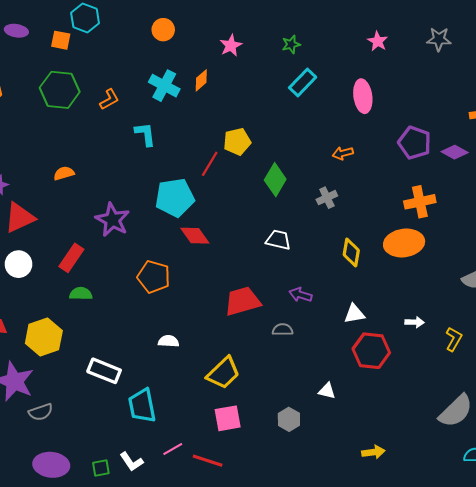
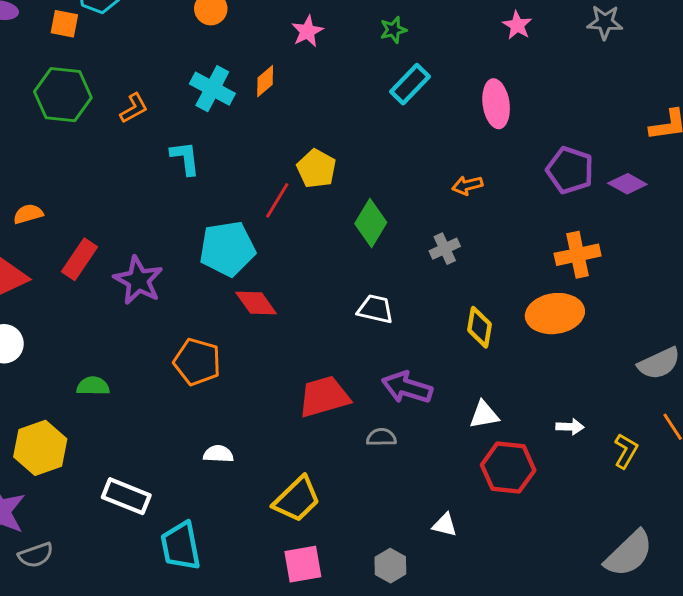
yellow pentagon: (237, 142) -> (316, 169), turned -30
orange semicircle: (64, 173) -> (28, 214), moved
red rectangle: (71, 258) -> (79, 259), moved
purple arrow: (301, 295) -> (407, 388), size x1.5

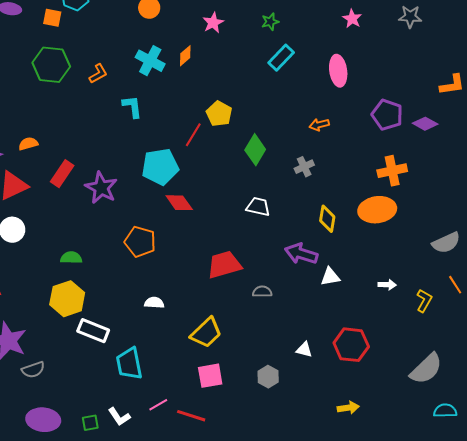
purple arrow: (407, 388) -> (301, 254), moved
yellow hexagon: (40, 448) -> (67, 299), moved
red hexagon: (508, 468) -> (351, 345), moved

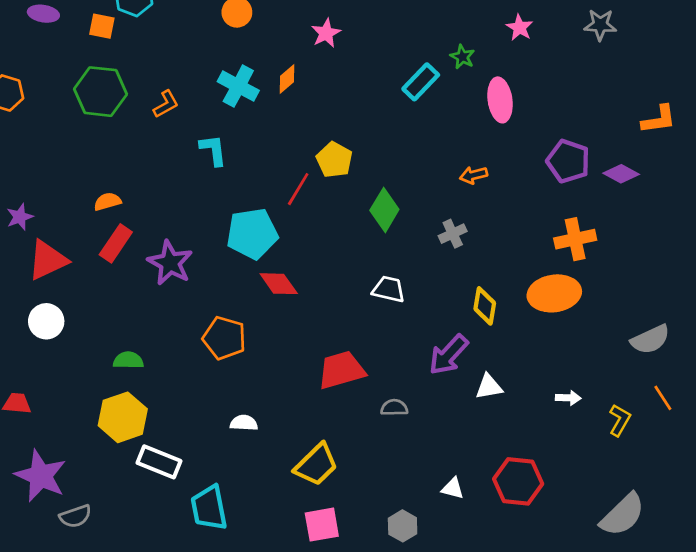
green star: (270, 22) -> (462, 57), moved, turned -30
orange semicircle: (28, 144) -> (107, 202), moved
purple arrow: (301, 254) -> (449, 355), turned -64

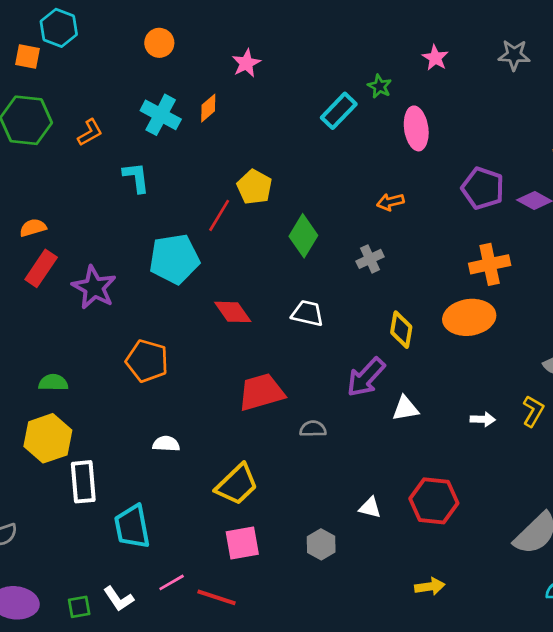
red diamond: (279, 284) -> (233, 312), moved
yellow L-shape: (620, 420) -> (533, 411), moved
white rectangle: (159, 462) -> (83, 482), turned 63

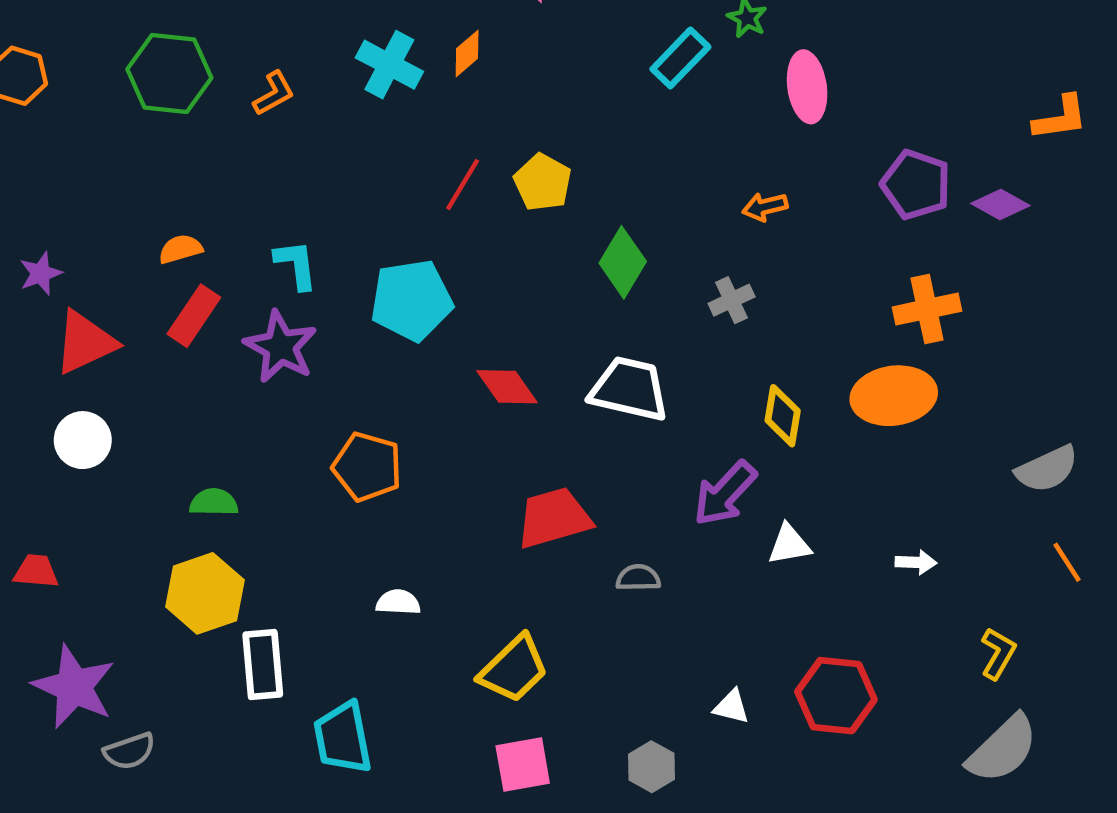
cyan L-shape: (136, 177) -> (296, 265), moved
red line: (219, 215) -> (463, 185), moved
white trapezoid: (307, 313) -> (629, 389), size x1.5
yellow L-shape: (533, 411) -> (998, 653), moved

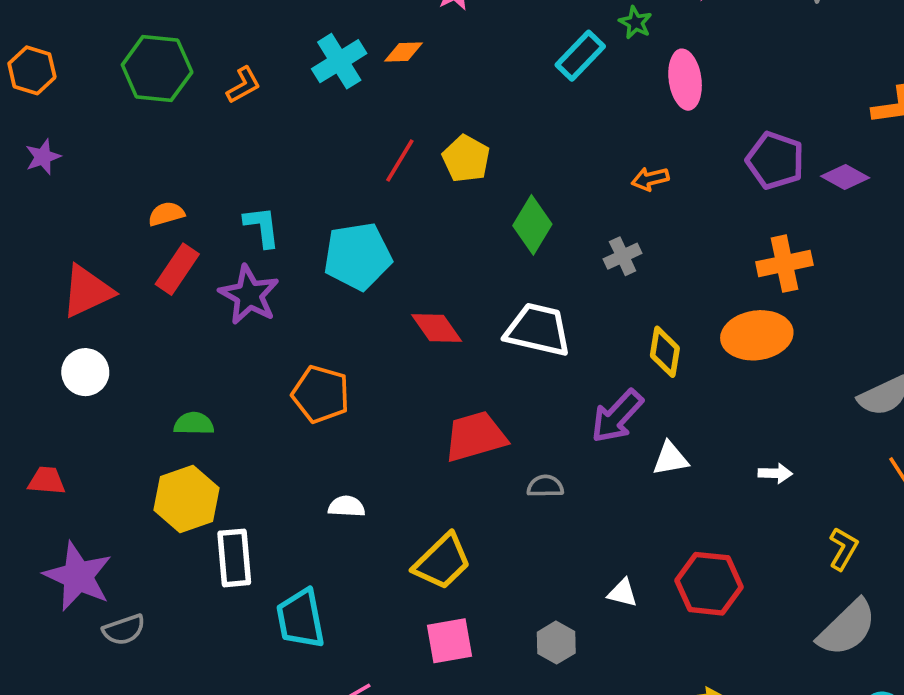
orange diamond: (467, 54) -> (404, 52), turned 39
cyan cross: (389, 65) -> (339, 61), turned 30
purple star: (41, 273) -> (43, 157), moved

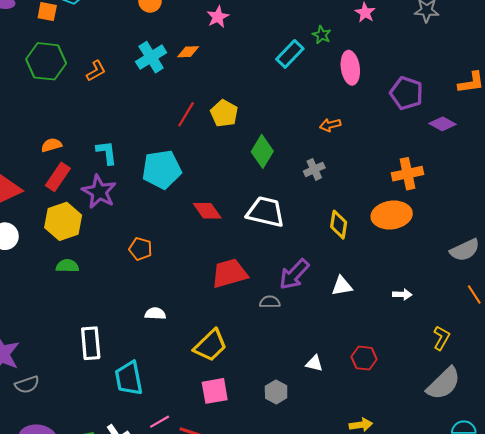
purple pentagon: (775, 161) -> (406, 93), moved
orange pentagon: (321, 394) -> (140, 249), size x0.7
purple arrow: (617, 416) -> (294, 274), moved
yellow hexagon: (186, 499) -> (63, 221), moved
red hexagon: (709, 584) -> (364, 358), size x0.7

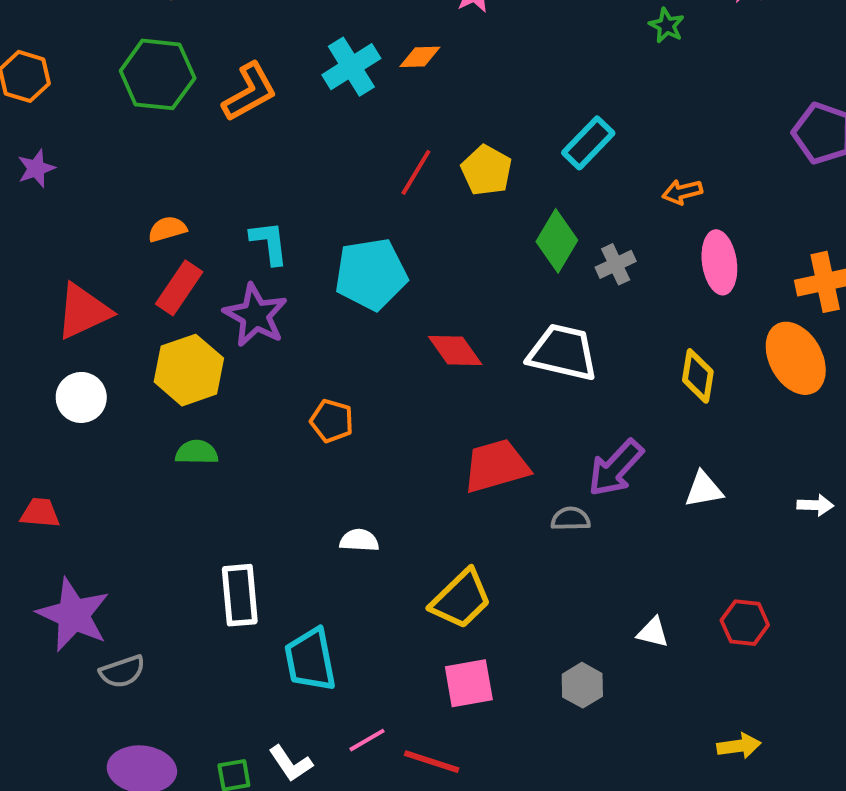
cyan rectangle: (290, 54) -> (588, 143), moved
pink ellipse: (350, 68) -> (719, 262), moved
orange L-shape: (96, 71) -> (250, 92), size x1.5
gray cross: (314, 169) -> (616, 264), moved
orange ellipse: (392, 215) -> (796, 358), turned 69

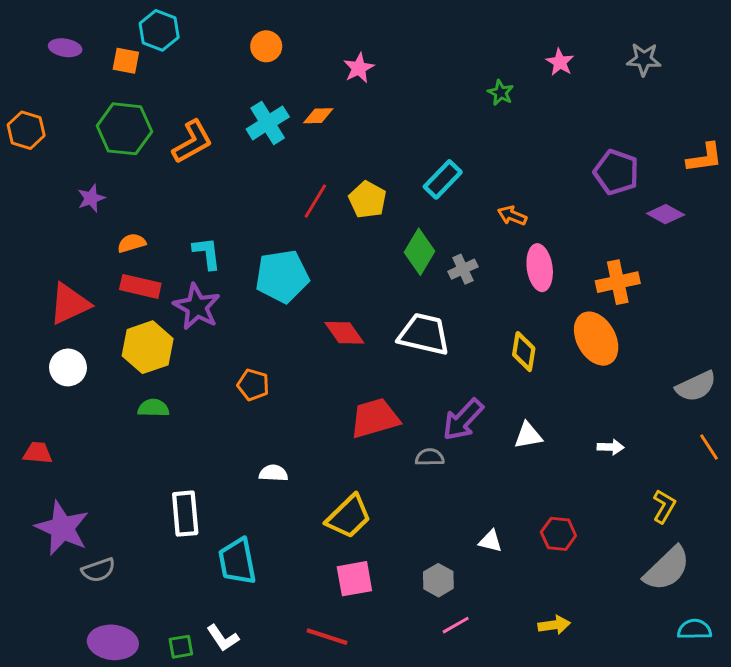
purple star: (36, 168) -> (91, 198), moved
orange arrow: (682, 192) -> (512, 216), turned 36
red rectangle: (179, 288) -> (140, 286), turned 69
pink line: (367, 740) -> (456, 625), moved

